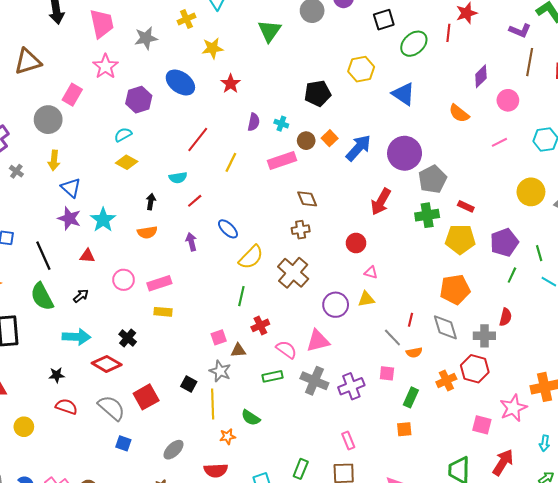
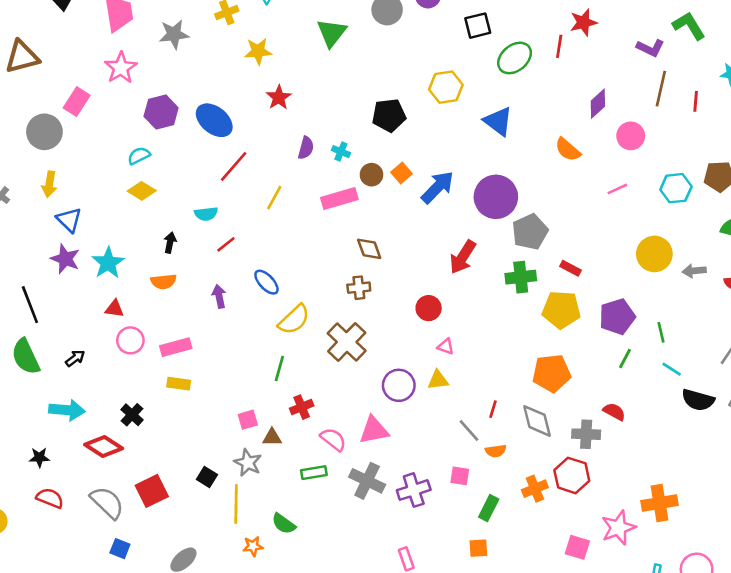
blue ellipse: (180, 82) -> (214, 120), moved
red triangle: (87, 256) -> (114, 309), moved
red semicircle: (506, 317) -> (614, 412), turned -78

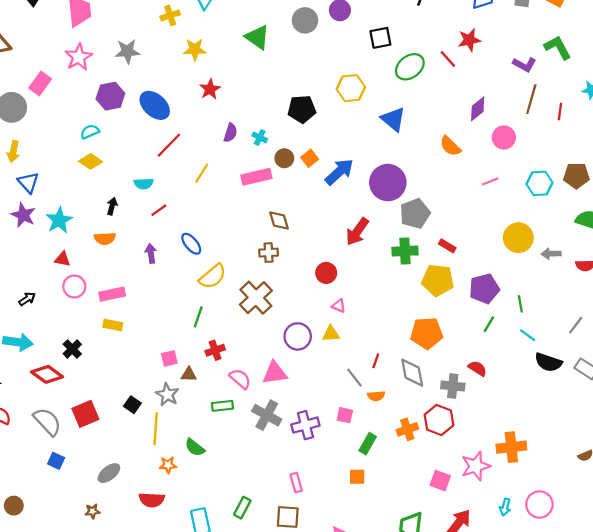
green triangle: (332, 33) -> (257, 37), turned -36
gray star: (174, 34) -> (127, 51), moved
red line: (559, 46) -> (448, 59), turned -54

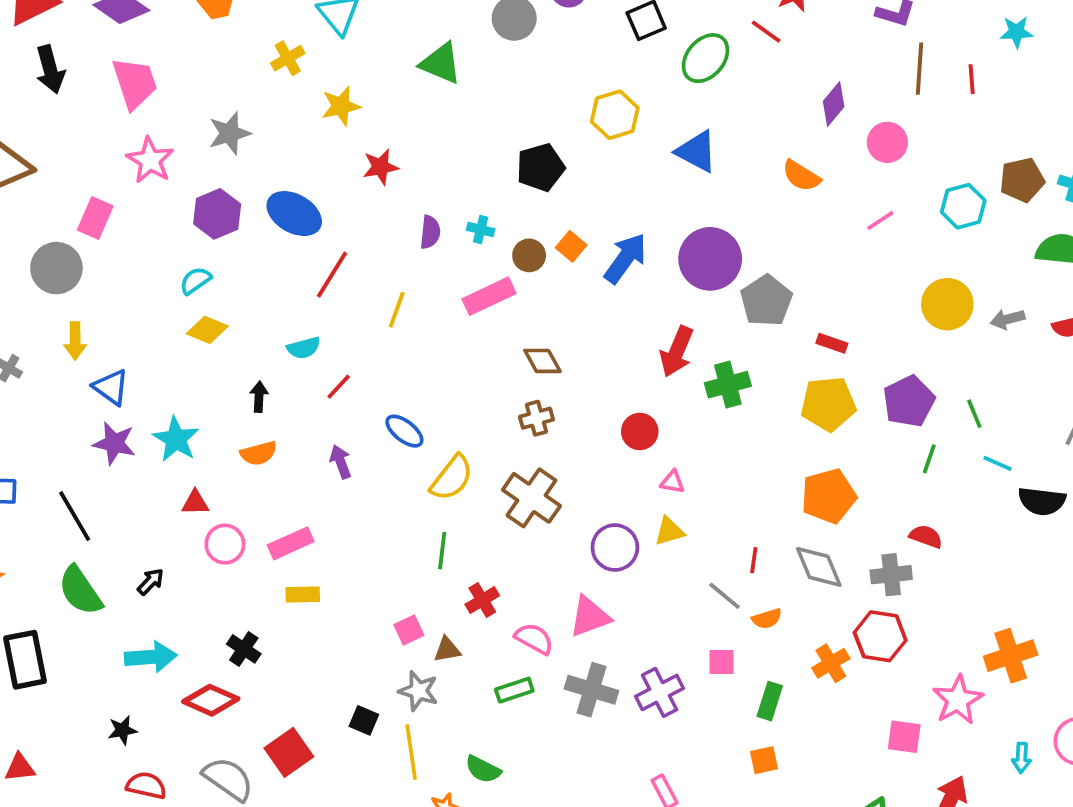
red star: (210, 89) -> (381, 167), turned 30
green cross: (405, 251) -> (728, 385), moved

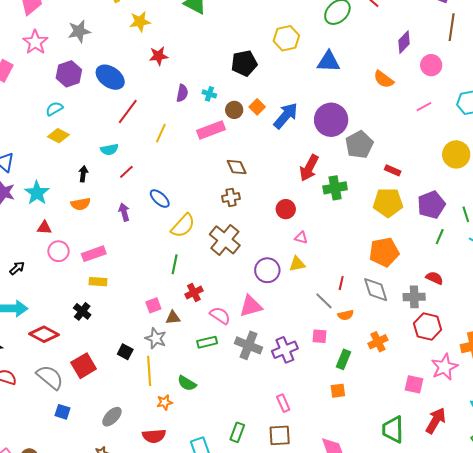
blue triangle: (697, 151) -> (329, 62), turned -30
red hexagon: (880, 636) -> (428, 327), moved
black cross: (244, 649) -> (82, 311), moved

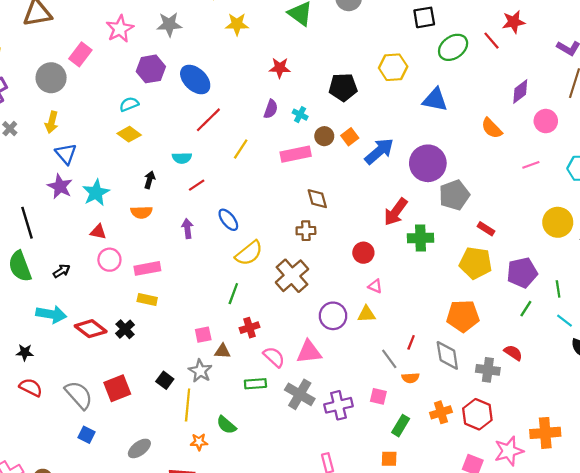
red star: (158, 56) -> (280, 68), moved
red hexagon: (428, 327) -> (477, 414), moved
red diamond: (44, 334) -> (91, 329), moved

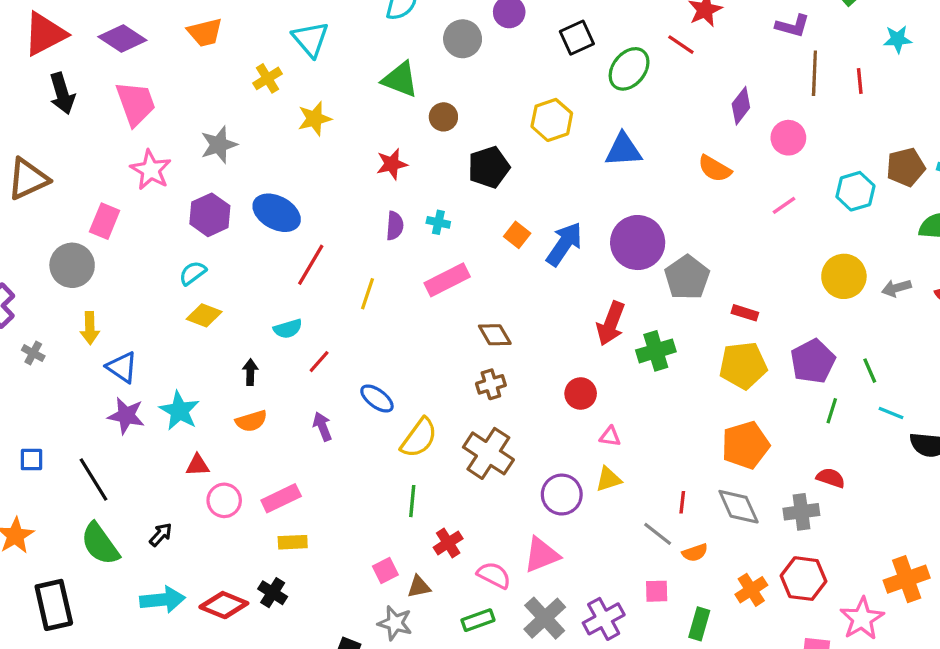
brown circle: (324, 136) -> (443, 117), moved
gray cross: (300, 394) -> (545, 618), turned 32

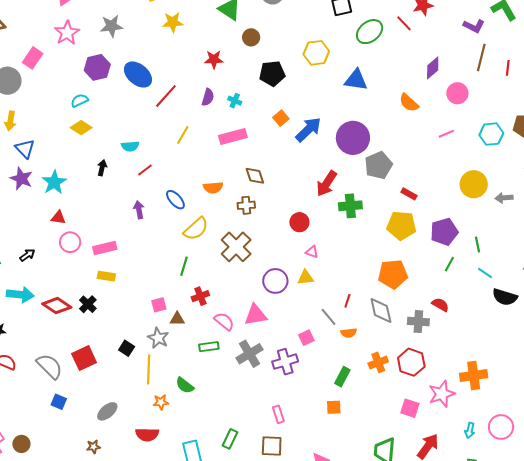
red line: (311, 265) -> (166, 96), moved
orange semicircle: (251, 421) -> (213, 188), moved
pink square: (657, 591) -> (306, 338), moved, turned -35

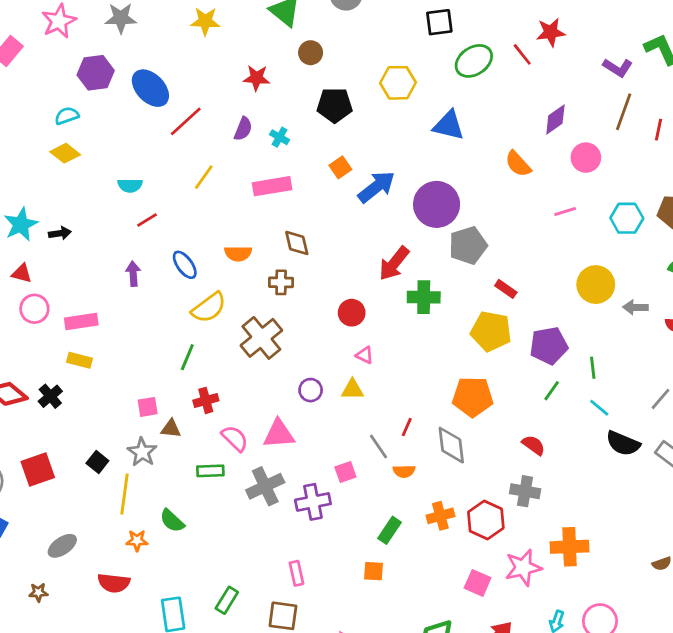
black arrow: (102, 168) -> (60, 233), moved, turned 63
purple circle: (275, 281) -> (311, 390), size x0.7
gray cross: (418, 322) -> (525, 491), moved

